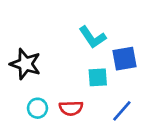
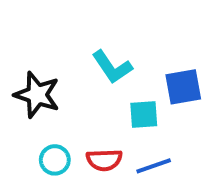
cyan L-shape: (92, 37) -> (112, 67), moved
blue line: (122, 111) -> (154, 166), moved, turned 30

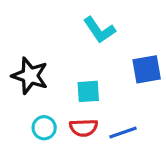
cyan L-shape: (112, 67) -> (99, 30), moved
cyan square: (144, 114) -> (88, 91), moved

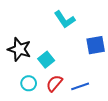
cyan square: (88, 91) -> (46, 60), moved, turned -35
red semicircle: (84, 128) -> (54, 83), turned 132

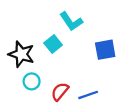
cyan square: (46, 60) -> (53, 44), moved
cyan circle: (29, 83) -> (32, 81), moved

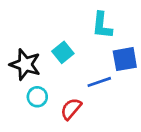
cyan L-shape: (71, 21) -> (102, 25), moved, turned 40
blue line: (88, 95) -> (99, 82), moved

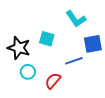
cyan L-shape: (102, 25) -> (76, 19), turned -40
cyan square: (63, 52) -> (47, 39), turned -35

